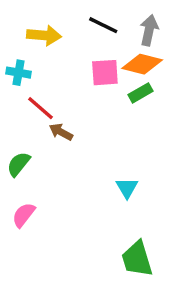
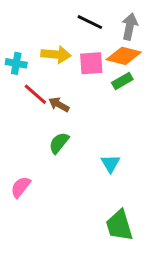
yellow arrow: (44, 35) -> (56, 54), moved
brown arrow: (61, 132) -> (59, 105), moved
green semicircle: (19, 164) -> (59, 143), moved

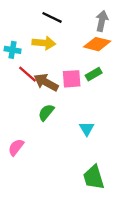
black line: (90, 22) -> (52, 17), moved
pink square: (91, 63) -> (72, 79), moved
green rectangle: (122, 81) -> (94, 74), moved
brown arrow: (59, 105) -> (46, 82), size x1.5

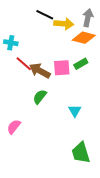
yellow arrow: (44, 43) -> (64, 24), moved

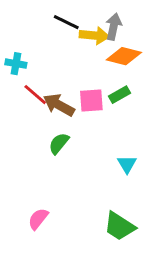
gray arrow: (88, 18) -> (114, 27), moved
cyan triangle: (75, 111) -> (127, 164), moved
pink semicircle: (14, 127) -> (38, 219), moved
green trapezoid: (81, 153) -> (119, 226), turned -40

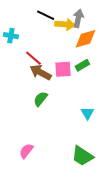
orange diamond: (124, 56) -> (85, 39), turned -30
cyan cross: (16, 64) -> (11, 36), moved
red line: (35, 95) -> (33, 58), moved

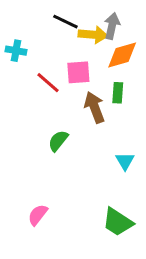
green rectangle: (82, 65) -> (118, 93), turned -56
pink square: (63, 69) -> (78, 72), moved
brown arrow: (41, 72) -> (94, 107), moved, turned 40

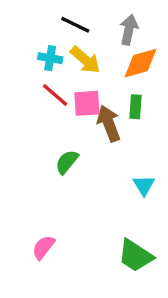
yellow arrow: (93, 35) -> (85, 60), moved, turned 36
cyan cross: (16, 51) -> (50, 58), moved
pink square: (78, 72) -> (87, 103), moved

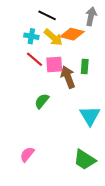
gray arrow: (129, 30) -> (91, 16), moved
orange diamond: (141, 63) -> (72, 34), moved, turned 30
cyan triangle: (144, 185) -> (90, 116), size x1.5

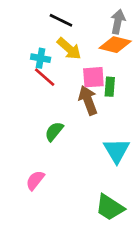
orange diamond: (72, 34) -> (115, 45), moved
cyan cross: (31, 36) -> (41, 58), moved
pink square: (54, 64) -> (93, 77), moved
pink semicircle: (27, 154) -> (35, 180), moved

